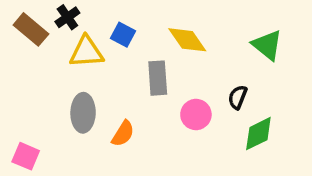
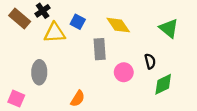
black semicircle: (238, 97) -> (150, 61), turned 144
gray ellipse: (83, 113) -> (39, 72), moved
orange semicircle: (123, 134) -> (78, 99), moved

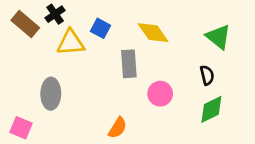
black semicircle: (150, 61) -> (207, 75), moved
orange semicircle: (78, 99) -> (118, 128), moved

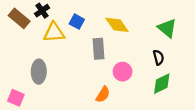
orange semicircle: (118, 128) -> (103, 94), moved

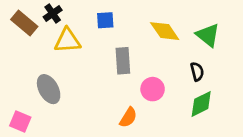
blue square: (77, 22) -> (105, 20), moved, turned -32
yellow diamond: (117, 25) -> (165, 31), moved
gray ellipse: (39, 72) -> (49, 89), turned -30

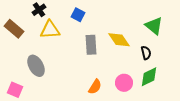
blue square: (105, 20) -> (78, 15), turned 32
brown rectangle: (24, 23) -> (14, 29), moved
yellow diamond: (165, 31) -> (119, 40), moved
pink circle: (153, 89) -> (124, 83), moved

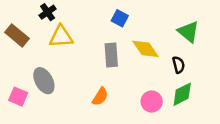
blue square: (78, 15) -> (120, 18), moved
orange semicircle: (95, 87) -> (100, 97), moved
pink square: (15, 90) -> (18, 97), moved

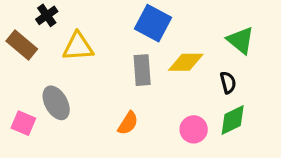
black cross: (48, 12) -> (47, 15), moved
blue square: (120, 18) -> (153, 23), size x1.6
yellow diamond: (146, 49) -> (186, 62), turned -56

